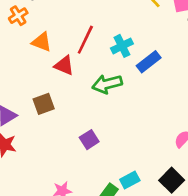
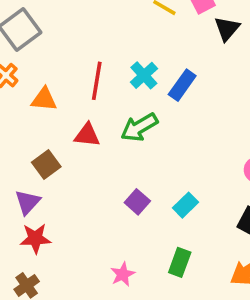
red triangle: (64, 65) -> (87, 135), moved
brown square: (44, 104) -> (46, 165), moved
cyan rectangle: (130, 180) -> (185, 205), moved

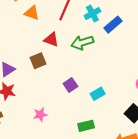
brown square: (46, 165) -> (38, 61), moved
green rectangle: (180, 262) -> (86, 126), turned 42
pink star: (123, 274) -> (40, 115), moved

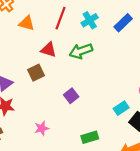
blue rectangle: (113, 25) -> (123, 23), moved
cyan rectangle: (98, 94) -> (121, 108), moved

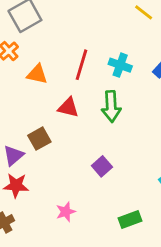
cyan cross: (90, 20) -> (120, 65), turned -35
green arrow: (81, 51) -> (111, 106), turned -70
brown square: (36, 73) -> (39, 139), moved

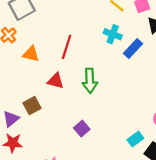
cyan cross: (120, 65) -> (113, 34), moved

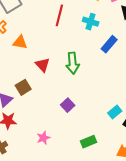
red line: (67, 47) -> (59, 15), moved
blue rectangle: (133, 49) -> (109, 44), moved
red triangle: (55, 81) -> (43, 65), turned 35

